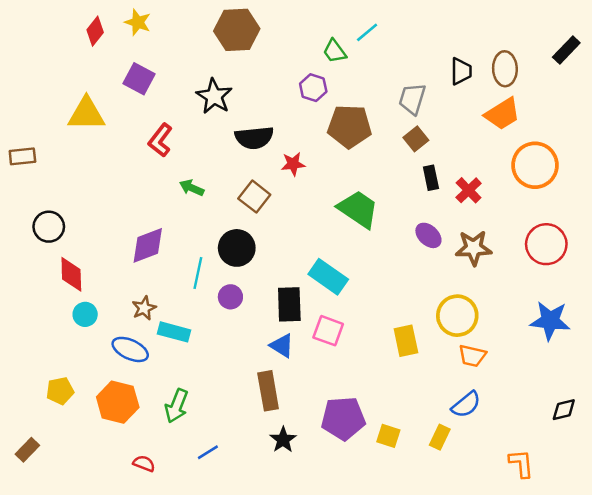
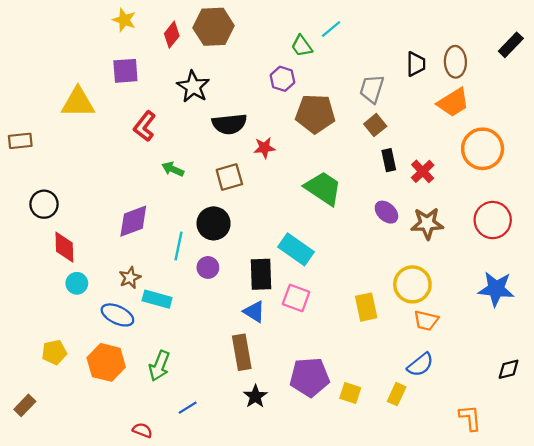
red diamond: (95, 31) -> (172, 35), moved
purple square: (139, 79) -> (125, 71), turned -32
brown square: (254, 197) -> (229, 177), turned 36
red semicircle: (144, 464) -> (142, 430), moved

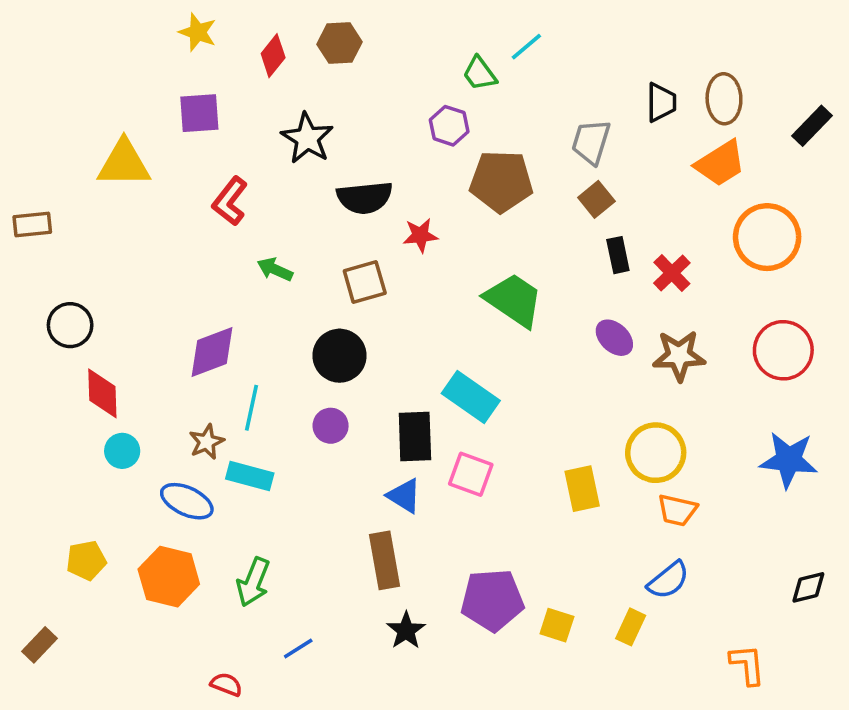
brown hexagon: (214, 27) -> (340, 43), size x0.7
black rectangle: (511, 45) -> (812, 126), moved
cyan line: (179, 246) -> (251, 408), moved

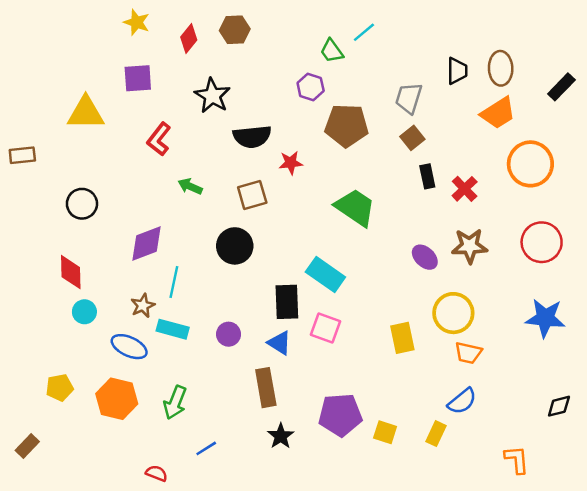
black circle: (70, 325) -> (82, 204), moved
purple ellipse: (614, 338) -> (425, 257), moved
purple circle: (331, 426) -> (229, 334), moved

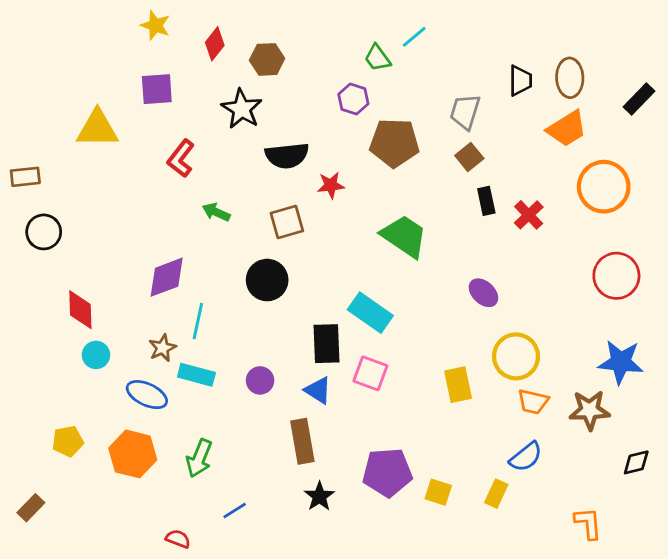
brown hexagon: (235, 30) -> (267, 59), moved
black circle: (82, 204) -> (44, 232), moved
brown star: (470, 246) -> (590, 410), moved

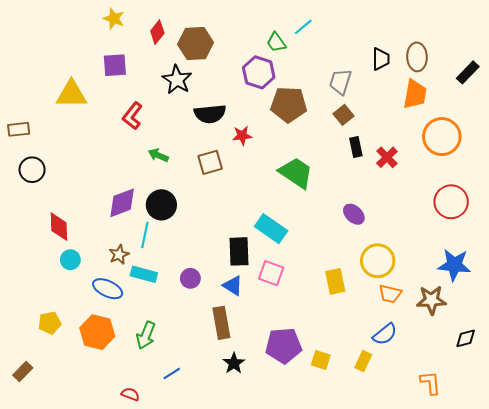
brown hexagon: (267, 59) -> (196, 43), size x1.4
purple hexagon: (353, 99) -> (259, 72), size x1.4
orange trapezoid: (567, 129) -> (415, 94), turned -48
black circle: (267, 280) -> (161, 205), moved

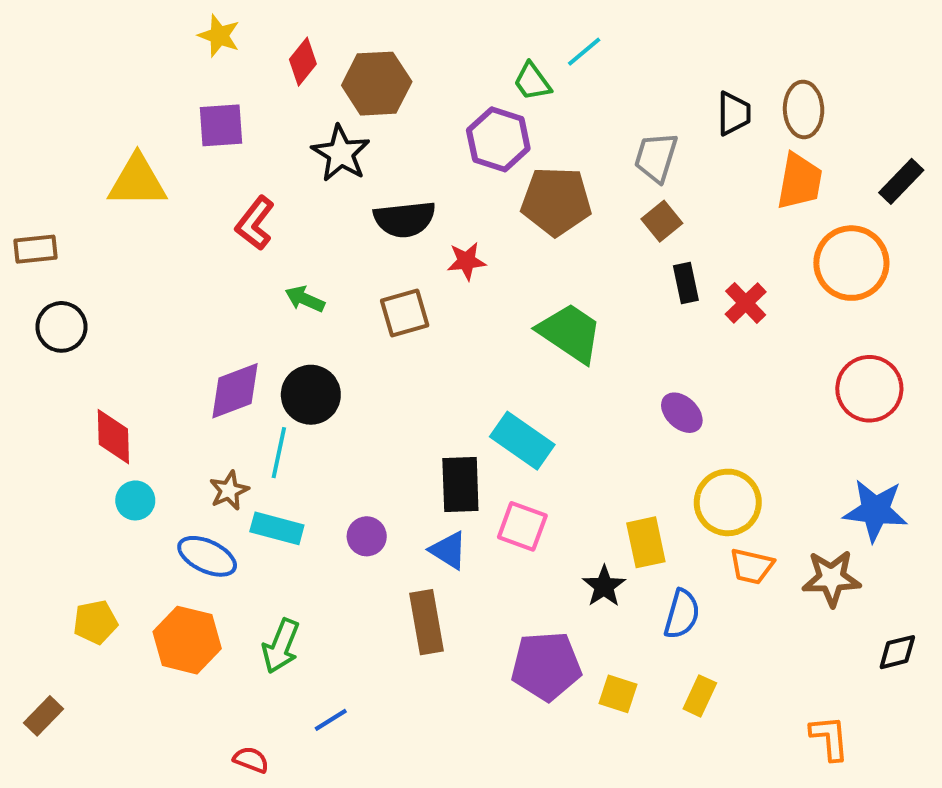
black rectangle: (468, 72) -> (901, 181), moved
blue semicircle: (385, 334) -> (682, 614), moved, turned -35
black star: (234, 363) -> (604, 586), moved

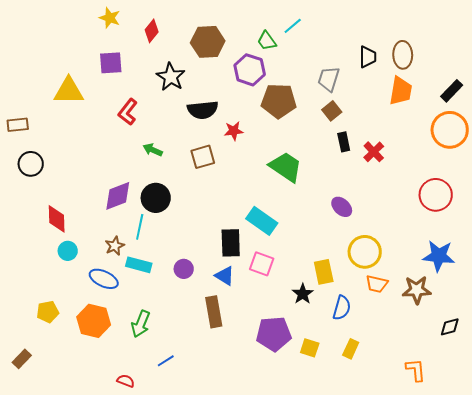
brown hexagon: (377, 84) -> (208, 42), moved
orange circle: (851, 263) -> (450, 130), moved

